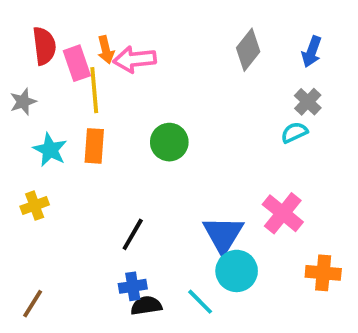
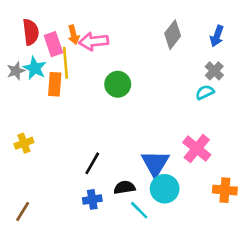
green circle: (169, 142) -> (118, 84), moved
orange rectangle: (94, 146) -> (55, 84), moved
cyan star: (50, 150) -> (35, 68), moved
black semicircle: (146, 306) -> (124, 187), moved

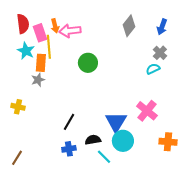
gray star: (16, 71) -> (38, 80), moved
yellow cross: (24, 143) -> (18, 107), turned 32

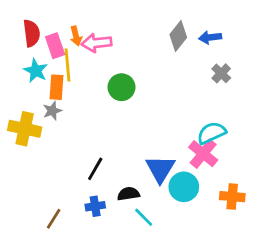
blue arrow: (162, 27) -> (210, 37), moved, turned 63
cyan semicircle: (153, 69) -> (211, 133), moved, size x1.5
yellow cross: (18, 107) -> (25, 129), moved, size x1.6
cyan circle: (123, 141) -> (184, 187), moved
brown line: (17, 158) -> (54, 219), moved

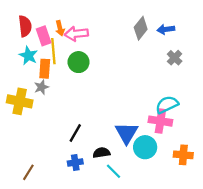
green circle: (122, 87) -> (79, 62), moved
pink cross: (203, 154) -> (160, 121), turned -30
brown line: (54, 219) -> (28, 172), moved

